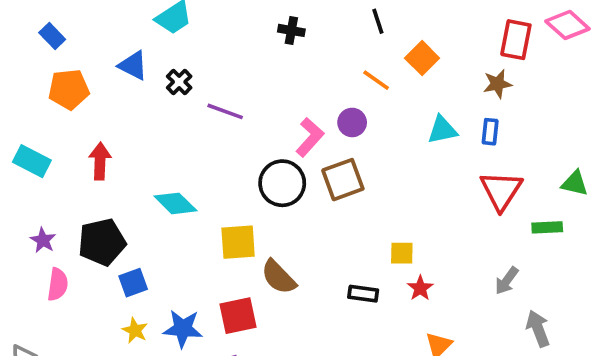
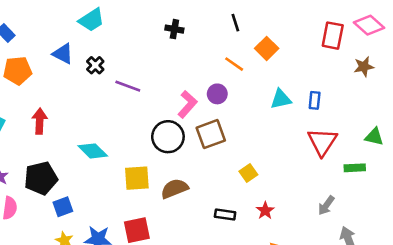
brown star: (497, 84) -> (364, 67), moved
yellow square: (402, 253) -> (248, 173), moved, turned -36
brown semicircle: (279, 277) -> (174, 189), moved, turned 112

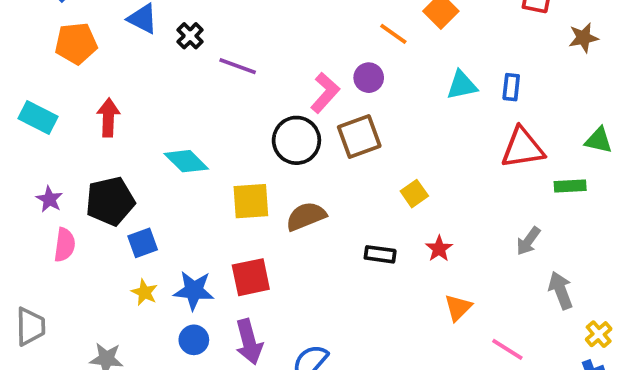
red triangle: (322, 142) -> (523, 148), turned 48

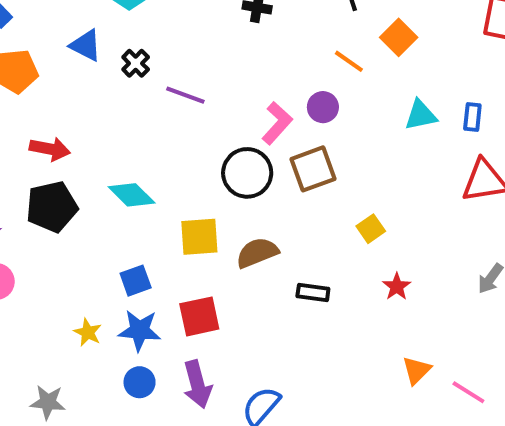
red arrow: (108, 118) -> (50, 149), turned 99
black pentagon: (110, 201) -> (52, 207), moved
blue square: (143, 243) -> (136, 281), moved
black rectangle: (380, 254) -> (313, 293), moved
orange triangle: (458, 308) -> (417, 370), moved

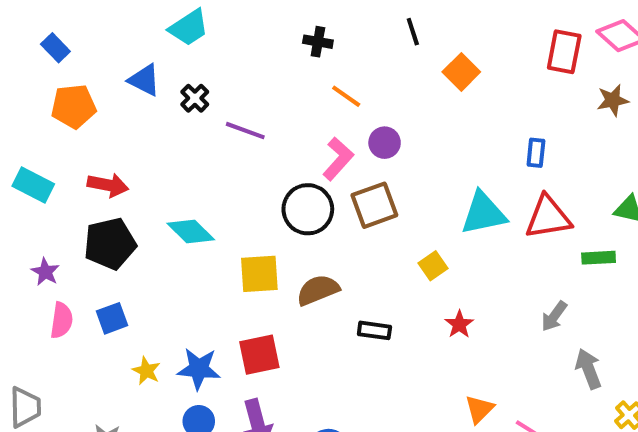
orange line: (349, 61) -> (346, 96), moved
cyan triangle: (421, 115) -> (483, 213), moved, size x1.4
blue square: (136, 281) -> (112, 318), moved

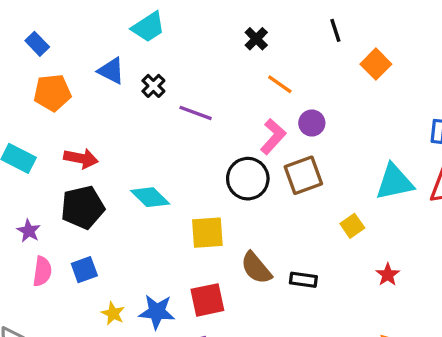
black cross: (318, 42) -> (256, 39), turned 35
brown semicircle: (318, 290) -> (256, 268), moved, turned -108
red star: (459, 324) -> (388, 275), moved

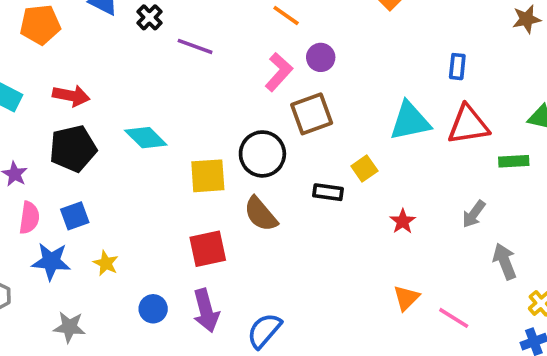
black circle: (248, 179) -> (262, 154), moved
black rectangle: (303, 280) -> (328, 192), moved
blue star: (157, 312) -> (51, 261), moved

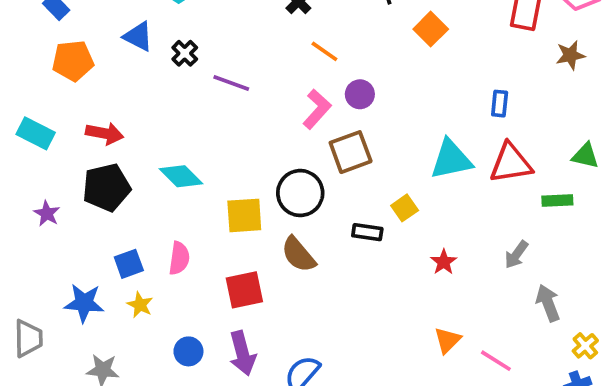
blue square: (75, 216) -> (129, 264), moved
pink semicircle: (29, 218) -> (179, 258), moved

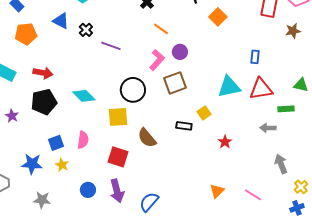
black circle: (300, 193) -> (133, 90), moved
gray arrow: (516, 255) -> (268, 128), moved, turned 56
red square: (244, 290) -> (118, 157), turned 30
orange triangle: (447, 340) -> (217, 191), moved

